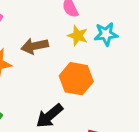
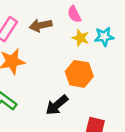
brown arrow: (35, 46) -> (41, 25), moved

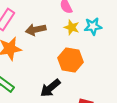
brown arrow: (41, 25) -> (36, 30), moved

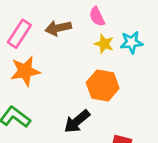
brown arrow: (36, 30) -> (58, 28), moved

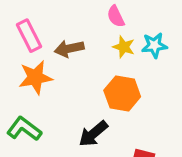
brown arrow: (58, 28) -> (69, 49), moved
pink rectangle: (19, 34) -> (29, 36), turned -60

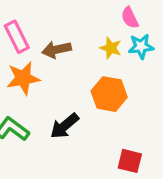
pink semicircle: (116, 16) -> (130, 18), moved
black arrow: (93, 134) -> (65, 126), moved

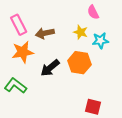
cyan star: (141, 46) -> (100, 41), moved
black arrow: (65, 126) -> (50, 68), moved

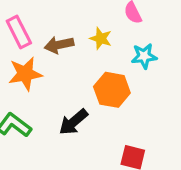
yellow star: (80, 32) -> (101, 38), moved
black arrow: (50, 68) -> (73, 122), moved

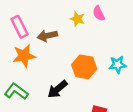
yellow star: (101, 38) -> (77, 19), moved
cyan star: (144, 56) -> (118, 65), moved

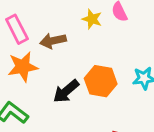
black arrow: (57, 89) -> (66, 91), moved

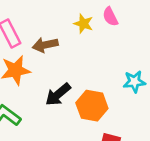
orange hexagon: (101, 81) -> (92, 106), moved

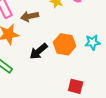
orange hexagon: (92, 106) -> (65, 44), moved

